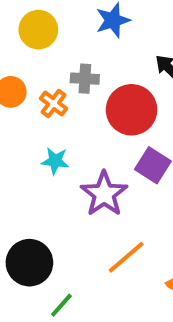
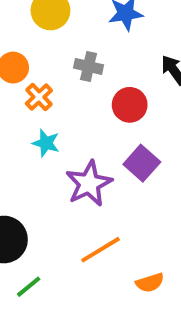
orange cross: (54, 104) -> (39, 97), moved
red circle: (132, 110) -> (130, 105), size x0.7

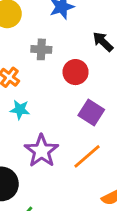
purple star: (89, 184) -> (41, 151), moved
orange line: (100, 250) -> (87, 156), moved

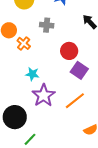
red circle: (76, 72) -> (69, 51), moved
cyan star: (20, 110) -> (32, 74), moved

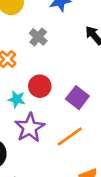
gray cross: (47, 25) -> (38, 37), turned 32
red circle: (69, 51) -> (40, 86), moved

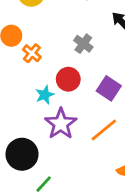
gray cross: (38, 37) -> (83, 44), moved
cyan star: (17, 99) -> (45, 95), turned -30

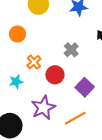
orange cross: (32, 53) -> (34, 62), moved
cyan star: (45, 95) -> (16, 82), moved

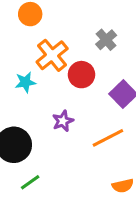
orange cross: (34, 62) -> (52, 55), size x1.5
purple star: (43, 108) -> (63, 121), size x0.6

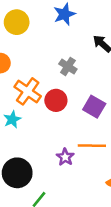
purple star: (63, 121) -> (65, 157), moved
orange line: (108, 138) -> (92, 146), turned 44

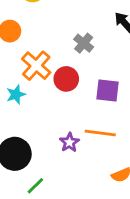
purple square: (94, 107) -> (108, 91), turned -30

